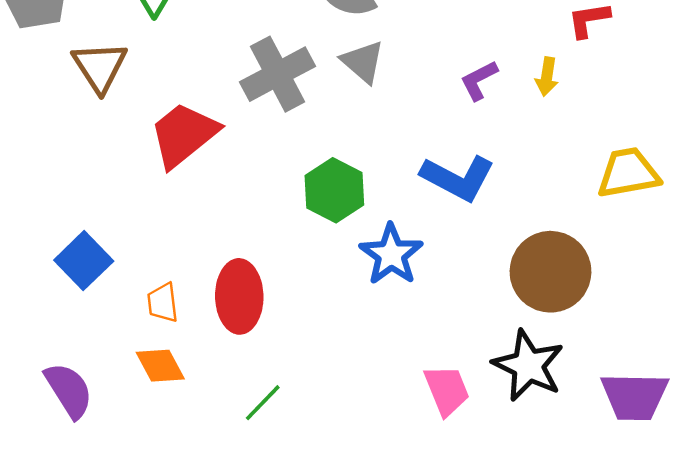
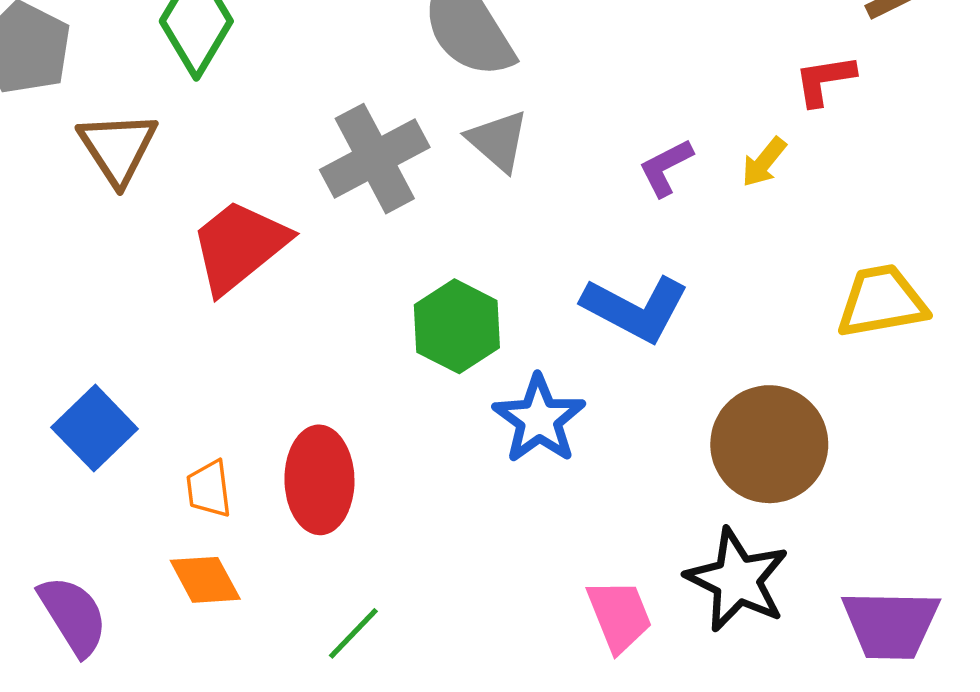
yellow arrow: (547, 77) -> (764, 162), turned 30

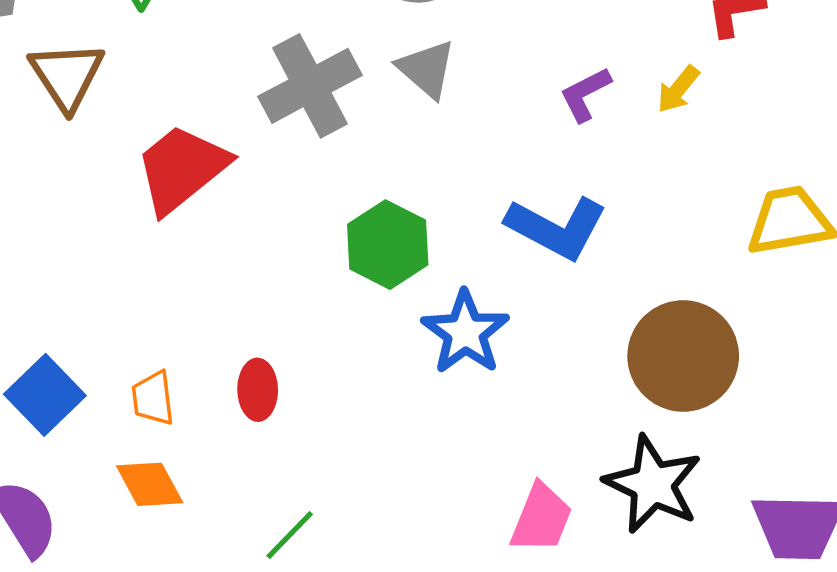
blue square: (95, 428) -> (45, 395), moved
red ellipse: (319, 480) -> (258, 390), size x0.6
pink trapezoid: (619, 616) -> (541, 518), turned 44

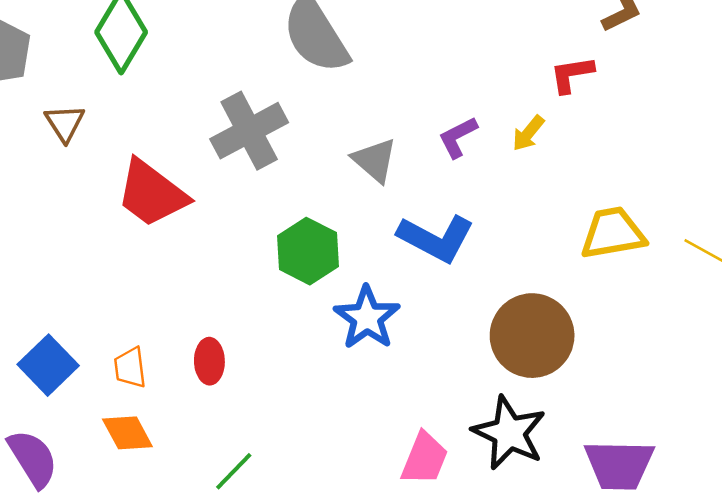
gray triangle: (427, 69) -> (375, 160), moved
brown triangle: (67, 76) -> (65, 123), size x0.7
red trapezoid: (182, 169) -> (152, 193), turned -104

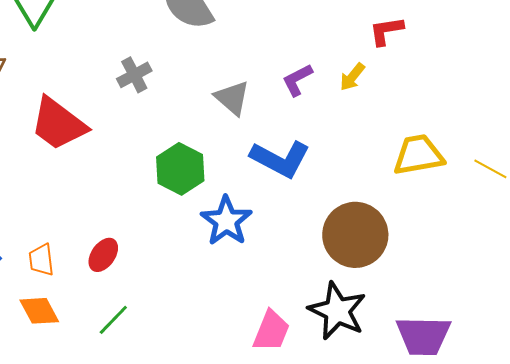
gray cross: (249, 131) -> (134, 75), size x0.6
red ellipse: (209, 361) -> (103, 255), turned 36
green line: (234, 471) -> (113, 320), moved

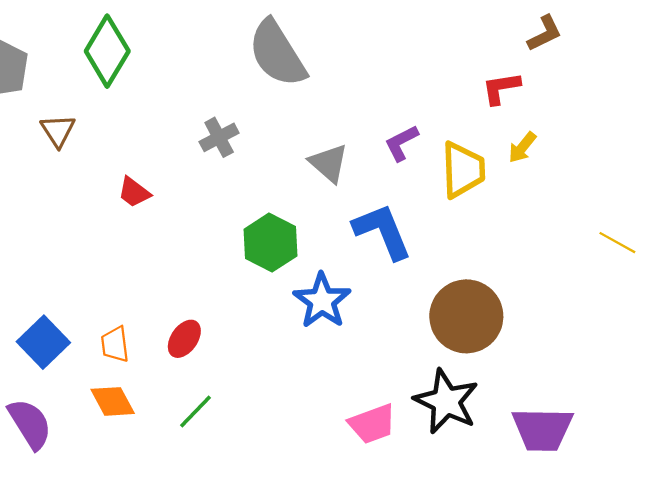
yellow arrow: (352, 77) -> (522, 147), moved
red trapezoid: (58, 124) -> (134, 192), size x0.5
yellow trapezoid: (418, 155) -> (463, 170), moved, turned 98
blue L-shape: (280, 159) -> (382, 231), turned -140
pink trapezoid: (271, 331) -> (372, 424), turned 48

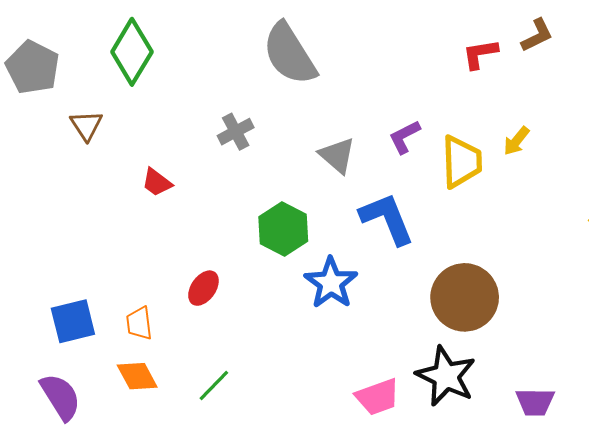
red L-shape: (501, 88) -> (480, 54), moved
red ellipse: (184, 339) -> (203, 288), moved
blue square: (43, 342) -> (73, 321), turned 30
purple trapezoid: (542, 429) -> (535, 402), size x0.7

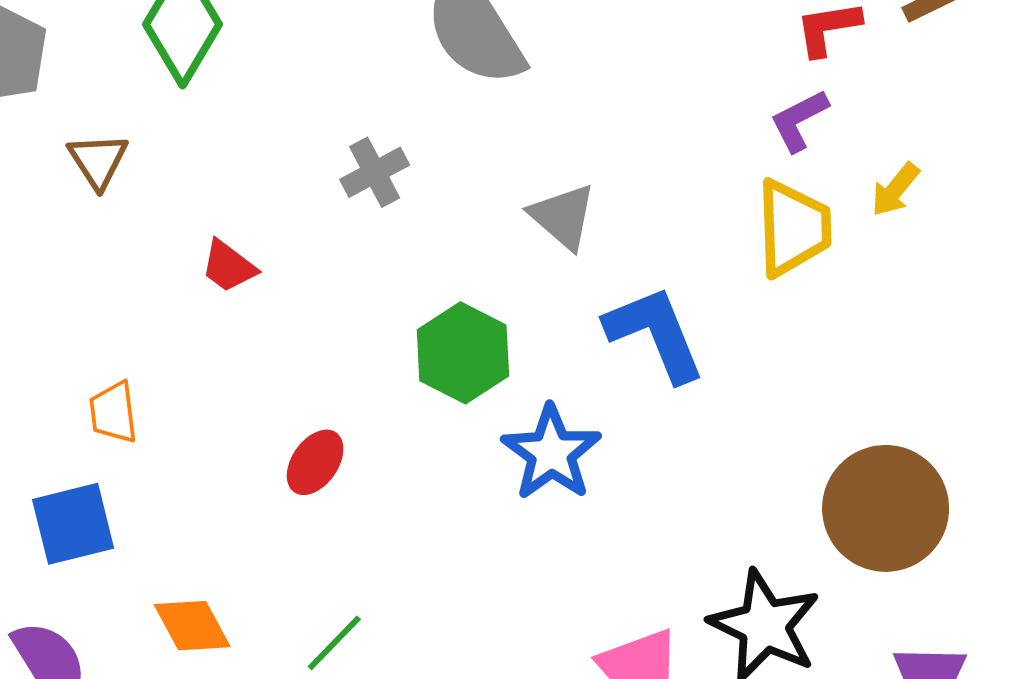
purple L-shape: (404, 137) -> (799, 120), moved
brown circle: (465, 297) -> (886, 508), moved
orange trapezoid: (139, 323) -> (113, 412), moved

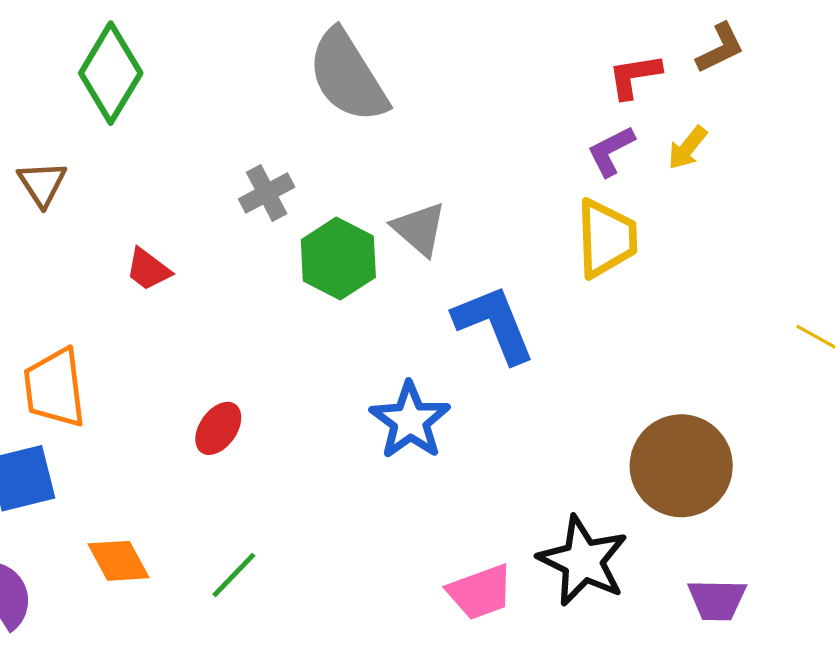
yellow arrow: (895, 190) -> (687, 148), moved
green hexagon: (463, 353) -> (338, 258), moved
orange trapezoid: (113, 412) -> (55, 388), size x1.6

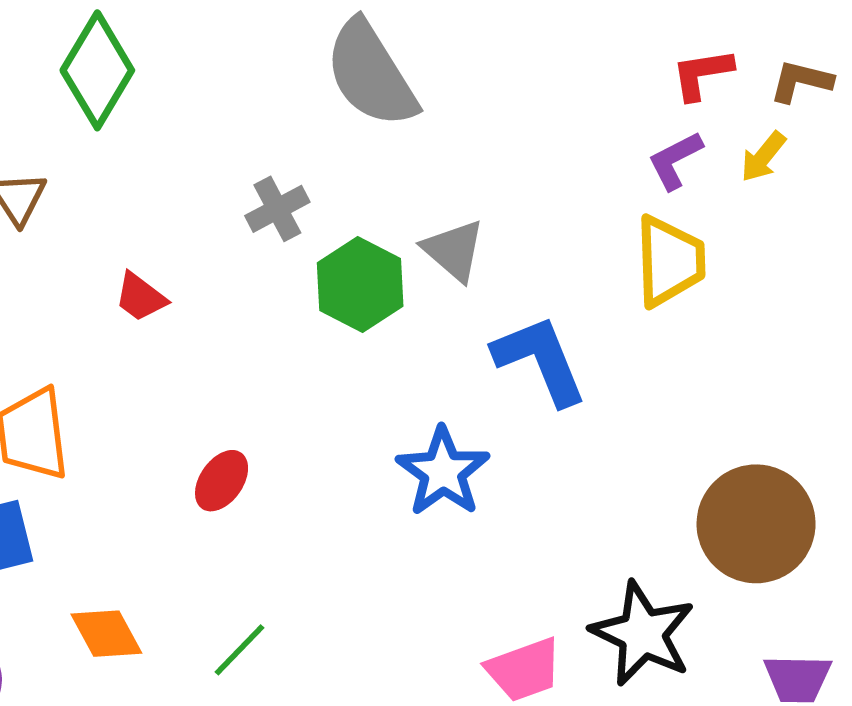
brown L-shape: (720, 48) -> (801, 81), moved, turned -140

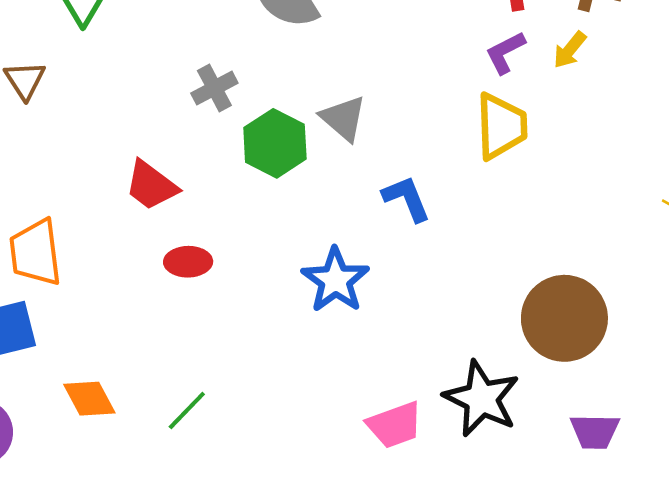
red trapezoid: (141, 297) -> (151, 185), moved, size x1.4
blue L-shape: (540, 360) -> (407, 199), size x0.7
red ellipse: (222, 481) -> (188, 262), moved, turned 54

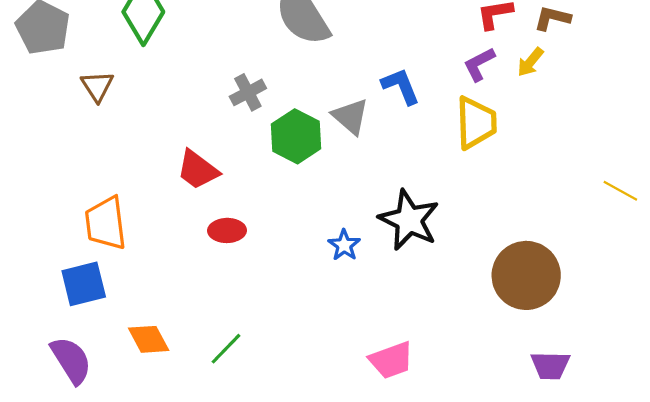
blue L-shape: (407, 199) -> (401, 86), moved
blue star: (335, 280) -> (344, 245), size x0.6
black star: (482, 399) -> (409, 220), moved

